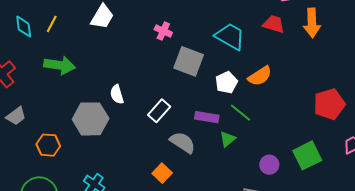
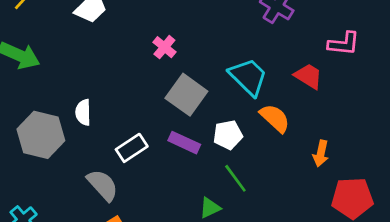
orange arrow: (312, 23) -> (321, 153), moved, size x0.7
orange semicircle: (260, 76) -> (275, 118), moved, turned -120
purple rectangle: (207, 117) -> (184, 143), moved
gray semicircle: (183, 142) -> (103, 185), moved

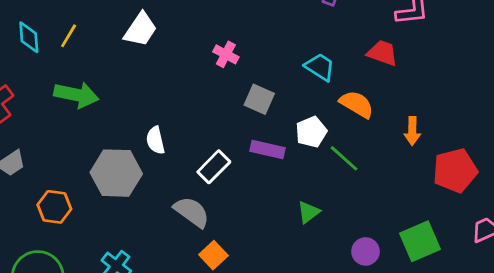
cyan trapezoid: (248, 77) -> (320, 67), size x0.7
gray square: (186, 95) -> (259, 99), size x0.7
green line: (235, 178) -> (344, 158), moved

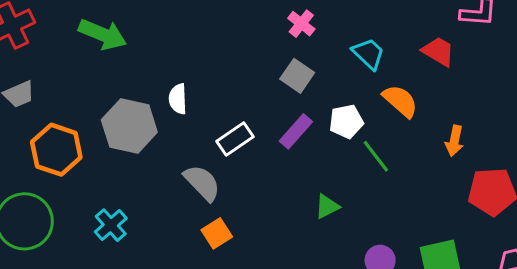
pink cross: (226, 54) -> (301, 24), moved
purple rectangle: (268, 150) -> (296, 131), turned -72
orange hexagon: (54, 207) -> (56, 150), size x1.4

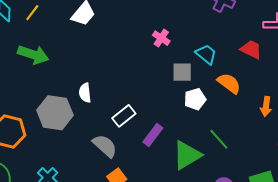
gray square: (297, 76) -> (182, 72), moved, turned -30
purple rectangle: (296, 131) -> (153, 135), moved
green line: (376, 156) -> (219, 139), moved
green triangle: (327, 207) -> (187, 155), size x1.8

